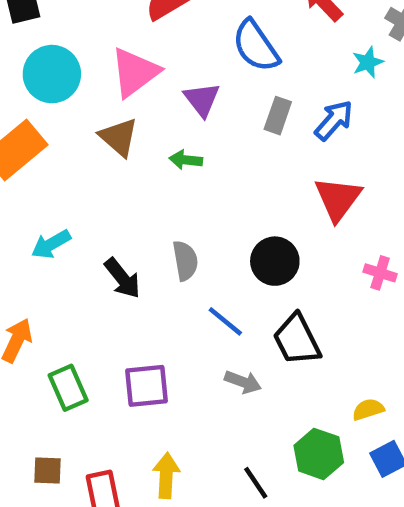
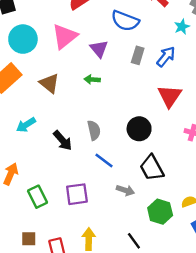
blue semicircle: (256, 46) -> (125, 21), turned -32
brown triangle: (119, 137) -> (49, 83), moved
blue line: (225, 321) -> (104, 161), moved
green hexagon: (319, 454) -> (160, 212), moved

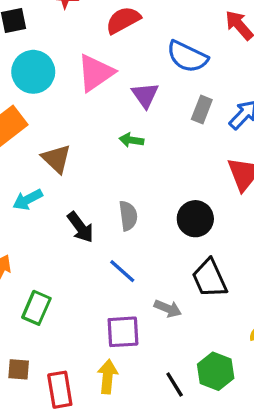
brown triangle: (49, 83) -> (56, 159), moved
blue line: (104, 161) -> (122, 271), moved
purple square: (77, 194) -> (123, 332), moved
green rectangle: (37, 197) -> (36, 308), turned 45
green hexagon: (160, 212) -> (216, 371), moved

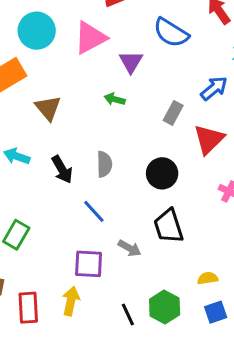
gray rectangle: (202, 109) -> (173, 113), moved
cyan arrow: (28, 200) -> (17, 156), moved, turned 40

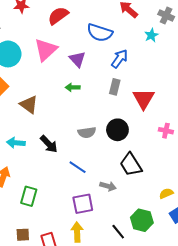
blue arrow: (214, 88) -> (119, 59), moved
gray semicircle: (104, 164) -> (87, 132), moved, turned 96

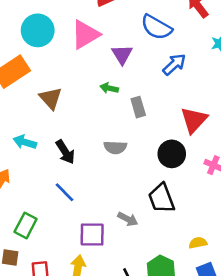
gray rectangle: (115, 87) -> (138, 107), moved, turned -42
black circle: (117, 130) -> (172, 154), moved
blue line: (78, 167) -> (65, 192), moved
green rectangle: (29, 196) -> (26, 225), moved

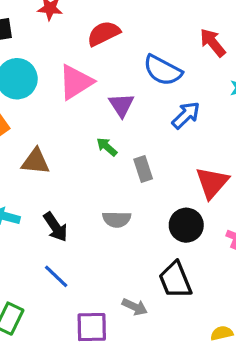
green arrow: (109, 88) -> (107, 147), turned 30
brown triangle: (51, 98) -> (36, 162), turned -40

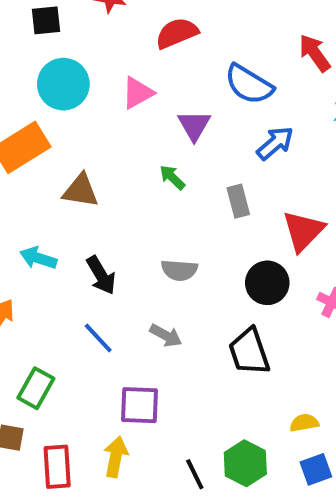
pink triangle: (76, 82) -> (138, 93), size x0.7
gray rectangle: (143, 169) -> (238, 201), moved
gray arrow: (135, 307) -> (166, 336), moved

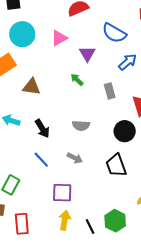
yellow arrow: (116, 457) -> (65, 220), moved

